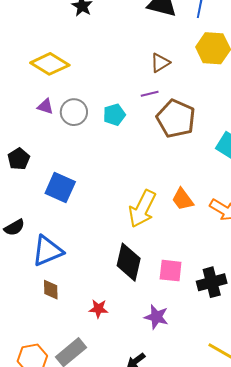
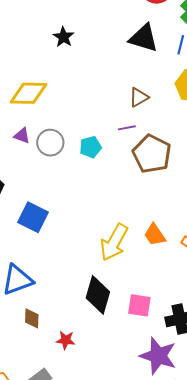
yellow diamond: (50, 64) -> (28, 93), turned -33
brown diamond: (51, 290) -> (32, 318), moved
purple star: (156, 317) -> (158, 356), moved, size x1.5

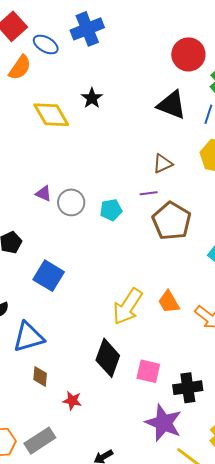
yellow diamond: (28, 93) -> (51, 115), moved, turned 54

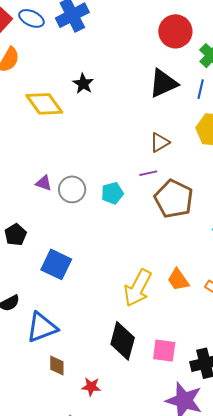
blue ellipse: (46, 44) -> (31, 18), moved
black triangle: (172, 105) -> (163, 83), turned -40

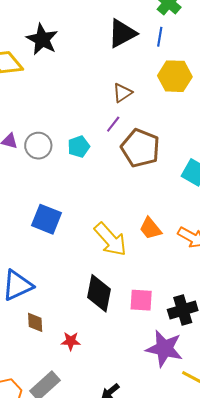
black star: (83, 84) -> (42, 39), size x1.5
purple line: (148, 173) -> (113, 124), turned -36
blue square: (56, 264) -> (46, 219), moved
yellow arrow: (138, 288) -> (110, 239), turned -66

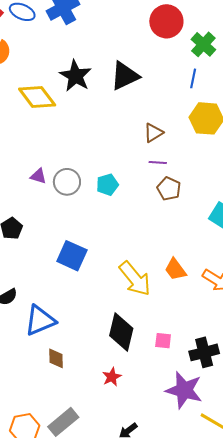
black triangle: (122, 33) -> (125, 76), moved
purple line: (113, 124) -> (158, 163), moved, turned 54
brown pentagon: (140, 148) -> (169, 189), size x0.6
pink square: (141, 300) -> (163, 341), size x0.7
red star: (71, 341) -> (112, 377), moved, turned -30

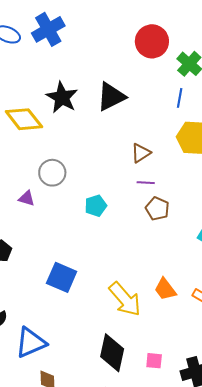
gray circle: (67, 182) -> (52, 173), moved

